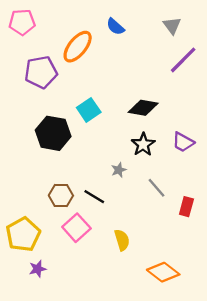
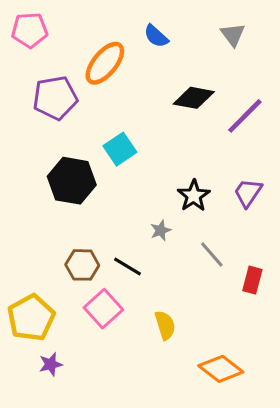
purple line: (183, 60) -> (245, 116), moved
black diamond: (143, 108) -> (194, 98), moved
purple trapezoid: (183, 142) -> (248, 193), turned 95

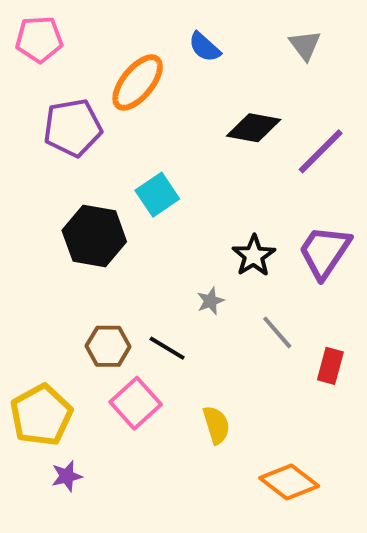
purple trapezoid: (248, 193) -> (325, 252), size x1.4

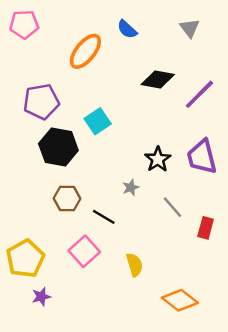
purple pentagon: (73, 128) -> (41, 102), moved
purple trapezoid: (325, 252) -> (202, 157), turned -48
brown hexagon: (108, 346) -> (67, 198), moved

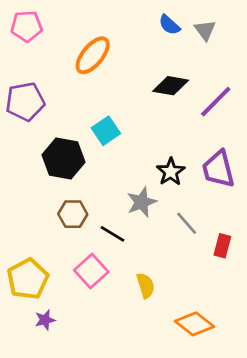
blue semicircle: (127, 29) -> (169, 25), moved
purple pentagon: (41, 102) -> (25, 102), moved
gray star: (131, 187) -> (142, 202), size x1.6

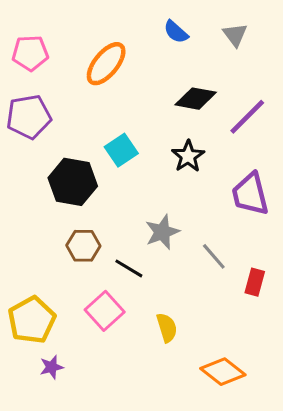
blue semicircle: (169, 25) -> (176, 32), moved
pink pentagon: (26, 26) -> (30, 53), moved
black star: (171, 172) -> (188, 156), moved

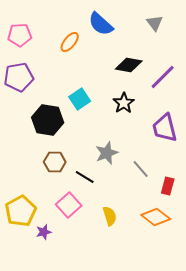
blue semicircle: (176, 32) -> (101, 24), moved, size x1.5
orange ellipse: (106, 64) -> (70, 42), size x0.7
purple star: (51, 367) -> (44, 232), moved
orange diamond: (223, 372) -> (156, 217), moved

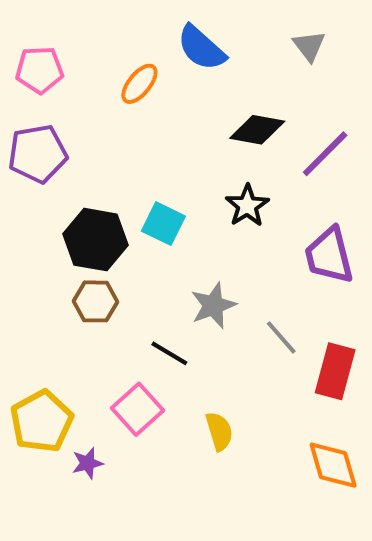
cyan square: (80, 99) -> (163, 224), moved, turned -30
brown hexagon: (55, 162) -> (96, 301), moved
red rectangle: (168, 186) -> (335, 371), size x1.5
orange diamond: (156, 217) -> (333, 465), moved, turned 36

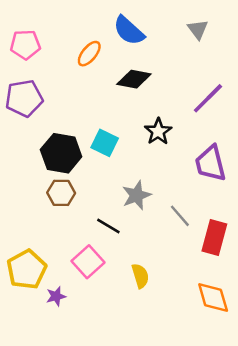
black diamond: (257, 130) -> (134, 79), moved

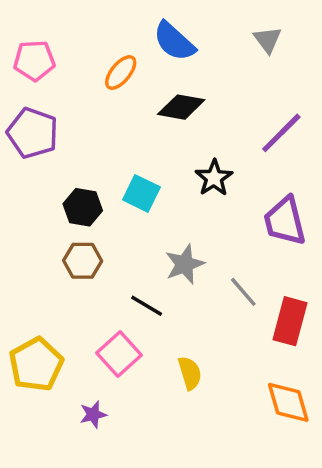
purple pentagon: (24, 98) -> (33, 133), turned 30
black hexagon: (61, 153) -> (83, 207), size x0.7
purple star: (56, 296) -> (93, 414), moved

